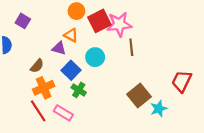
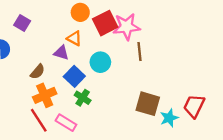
red trapezoid: (182, 81) -> (194, 106), moved
brown square: (139, 95) -> (148, 104), turned -35

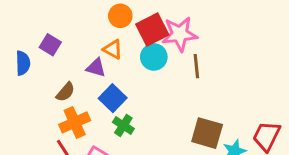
purple square: (22, 23) -> (50, 45), moved
cyan circle: (100, 62) -> (154, 57), moved

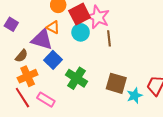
pink star: (180, 34) -> (98, 17), turned 30
purple triangle: (96, 68) -> (42, 40), size x1.6
green cross: (123, 125) -> (76, 78), moved, size x1.5

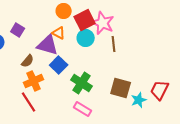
pink rectangle: (46, 100) -> (83, 109), moved

